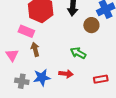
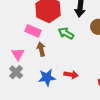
green arrow: (78, 53) -> (66, 33), moved
gray cross: (22, 81) -> (16, 72), moved, turned 32

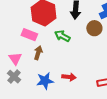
brown arrow: (41, 49) -> (38, 53), turned 32

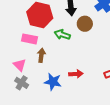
brown circle: (94, 28) -> (85, 24), moved
blue star: (45, 81) -> (53, 82), turned 30

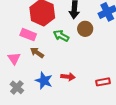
brown arrow: (41, 55) -> (37, 53), turned -72
gray cross: (22, 83) -> (17, 87), moved

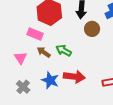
green arrow: (61, 36) -> (64, 50), moved
red arrow: (68, 77) -> (74, 77), size x1.5

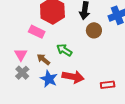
brown arrow: (44, 52) -> (43, 59), moved
gray cross: (23, 87) -> (22, 73), moved

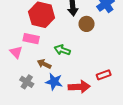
pink triangle: (21, 55) -> (16, 52), moved
red arrow: (73, 77) -> (79, 87), moved
red rectangle: (108, 85) -> (104, 75), moved

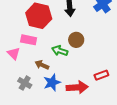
brown circle: (87, 24) -> (76, 40), moved
blue star: (54, 82) -> (52, 82), turned -30

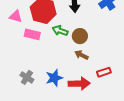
green arrow: (60, 51) -> (60, 31), moved
pink triangle: (14, 53) -> (16, 16), moved, turned -32
brown arrow: (42, 65) -> (81, 55), moved

